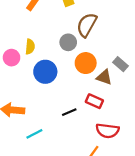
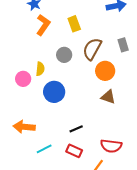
gray circle: (68, 42) -> (64, 55), moved
orange circle: (86, 63) -> (105, 71), moved
gray rectangle: (121, 64) -> (123, 45), moved, turned 32
red rectangle: (94, 101) -> (74, 151), moved

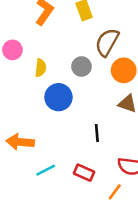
gray circle: (64, 55) -> (81, 67), moved
pink circle: (23, 79) -> (12, 50), moved
black line: (76, 129) -> (97, 133), moved, turned -72

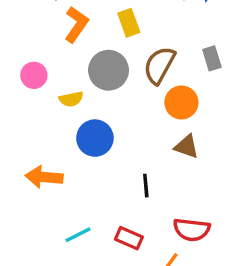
gray circle: (81, 67) -> (109, 70), moved, size x1.5
yellow semicircle: (41, 68) -> (71, 99), turned 72
orange arrow: (20, 142) -> (44, 177), moved

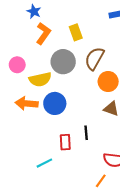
yellow semicircle: (71, 99) -> (40, 79), size x1.5
orange arrow: (44, 177) -> (27, 103), moved
red rectangle: (129, 238) -> (65, 142), moved, turned 63

